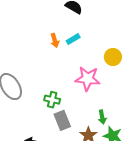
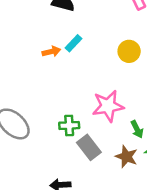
orange arrow: (55, 40) -> (51, 51), turned -72
pink star: (88, 79) -> (108, 106), moved

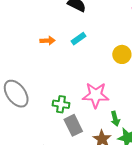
orange arrow: (51, 51) -> (48, 41), moved

